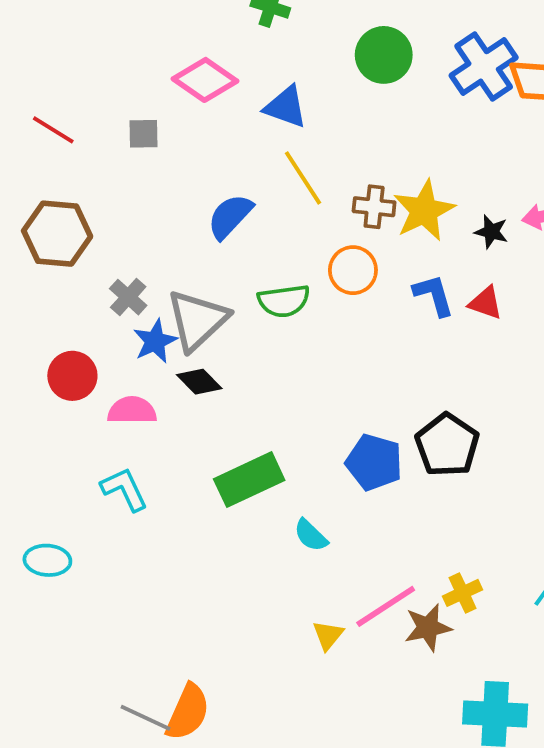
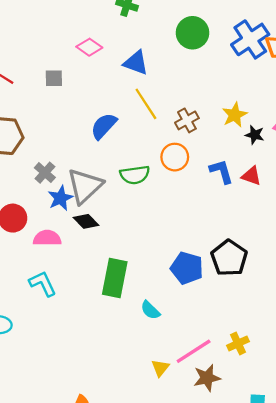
pink diamond: (205, 80) -> (89, 47), size x0.7
brown cross: (374, 207) -> (187, 120), turned -35
yellow star: (424, 211) -> (235, 115), moved, size x0.7
green rectangle: (249, 480) -> (115, 278), turned -54
brown star: (428, 628) -> (207, 378), moved

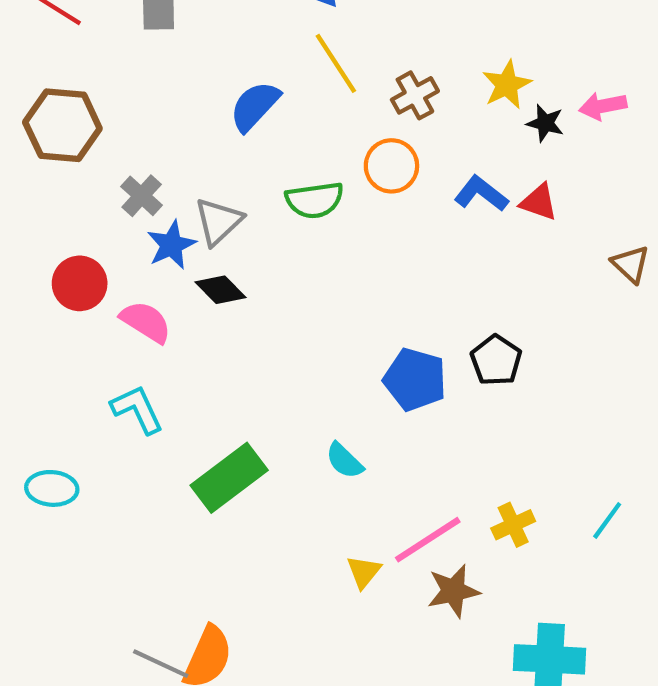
blue L-shape: (221, 171) -> (481, 194), turned -36
gray triangle: (85, 186) -> (218, 221), size x0.7
pink semicircle: (47, 238) -> (146, 322), turned 32
black pentagon: (229, 258) -> (496, 360), size x0.7
green rectangle: (115, 278) -> (229, 478), moved, turned 42

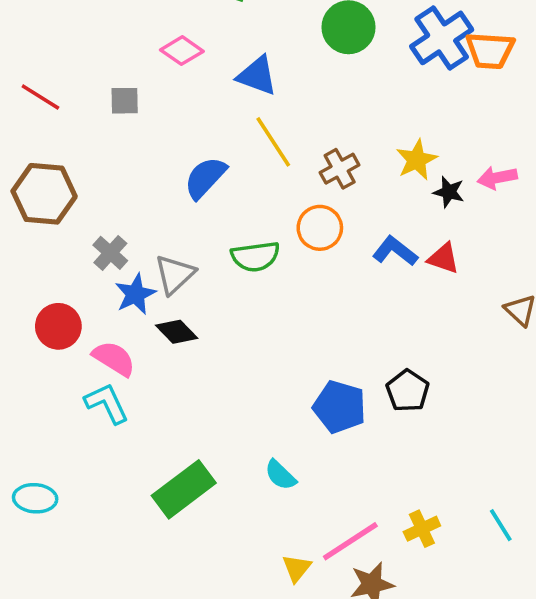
cyan L-shape: (137, 409) -> (107, 403), moved
cyan line: (607, 520) -> (501, 525), turned -68

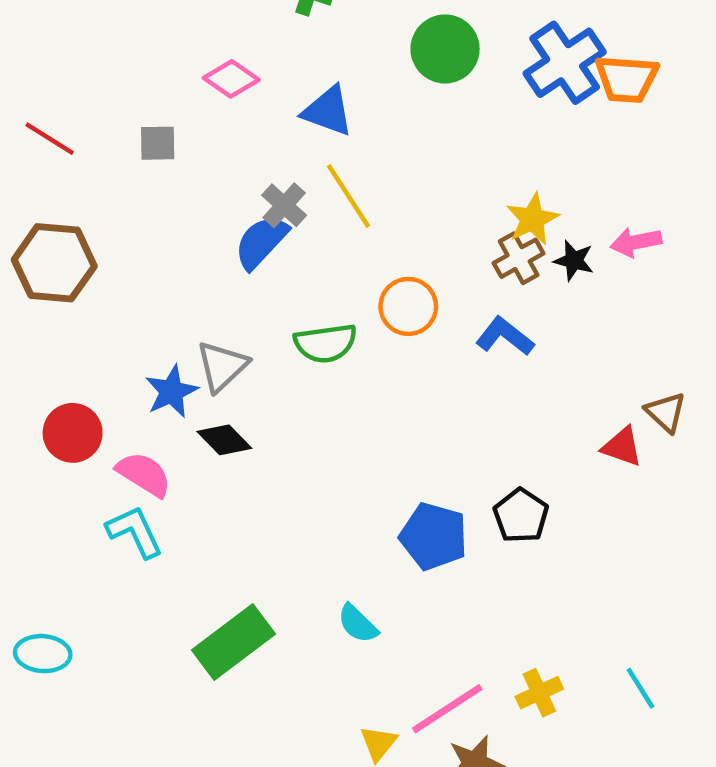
brown cross: (340, 169) -> (519, 258), moved
gray cross: (110, 253) -> (284, 205), moved
red triangle: (443, 258) -> (622, 447), moved

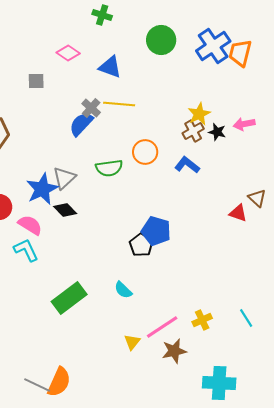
orange trapezoid: (627, 79) -> (240, 53), turned 100
yellow line: (348, 196) -> (119, 104), turned -52
blue star: (171, 392) -> (42, 189), size x1.4
black pentagon: (521, 516) -> (141, 245), moved
blue pentagon: (434, 536) -> (156, 231), moved

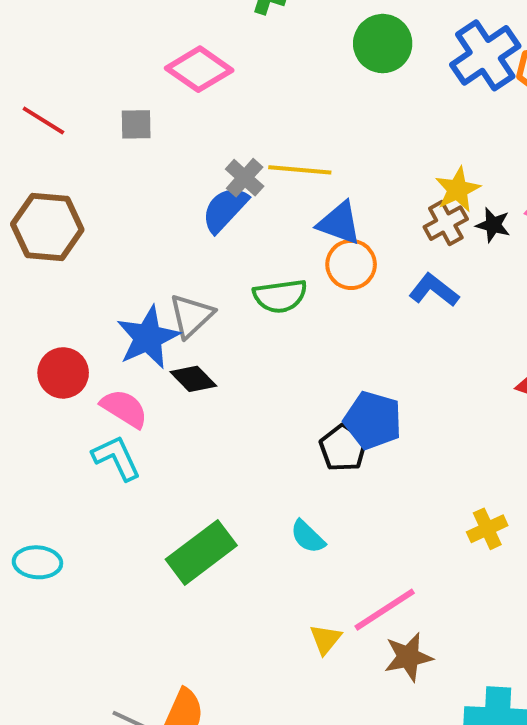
pink diamond: (68, 53) -> (199, 69), size x1.4
blue triangle: (110, 67) -> (339, 223), moved
yellow cross: (202, 320) -> (487, 529), moved

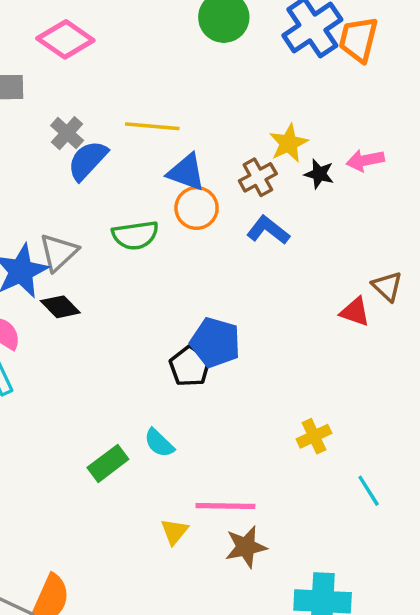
gray cross: (245, 178) -> (67, 133), moved
brown cross: (446, 223) -> (258, 177), moved
green rectangle: (201, 552) -> (108, 463), moved, size x0.7
pink line: (385, 610) -> (225, 506), turned 34

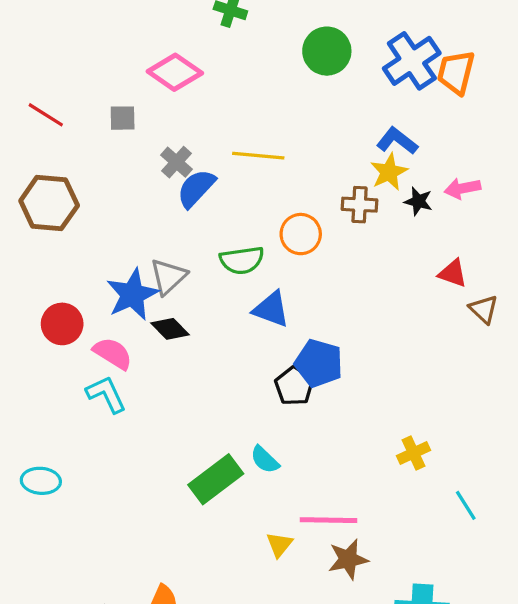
blue triangle: (186, 172) -> (271, 309), moved
brown cross: (258, 177) -> (360, 205), turned 32
blue L-shape: (268, 230) -> (397, 141), moved
red triangle: (355, 312) -> (453, 273), moved
green rectangle: (108, 463) -> (216, 479), size x1.4

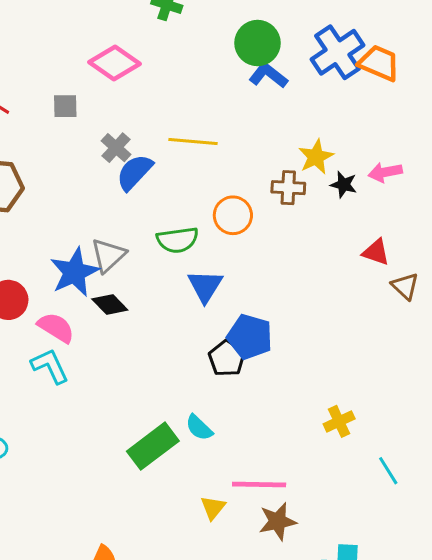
orange trapezoid: (456, 72) -> (379, 63), turned 99
blue L-shape: (397, 141) -> (268, 75), moved
blue triangle: (271, 309) -> (205, 286), turned 42

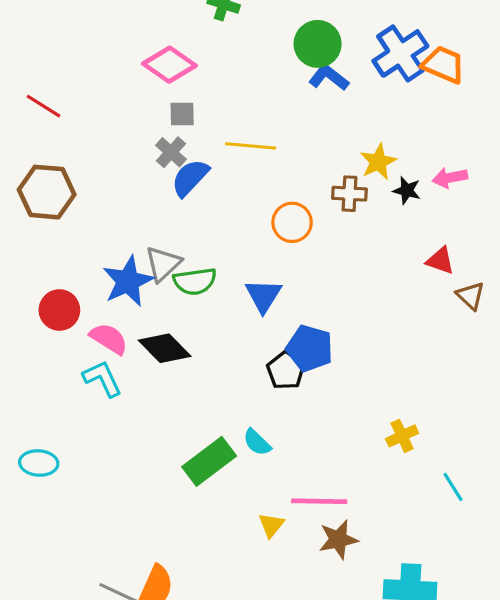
gray square: (65, 106) -> (182, 114), moved
green semicircle: (178, 240) -> (195, 281), moved
black diamond: (110, 305) -> (165, 348), moved, size x1.4

